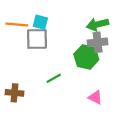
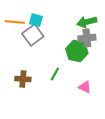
gray square: (37, 39) -> (33, 35), turned -35
green line: (54, 78) -> (55, 74), moved, turned -32
brown cross: (14, 93) -> (23, 79), moved

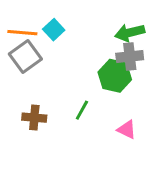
cyan square: (36, 20) -> (54, 30), turned 32
gray square: (33, 35) -> (25, 56), moved

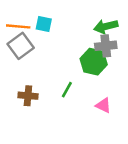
cyan square: (54, 30) -> (44, 24), turned -35

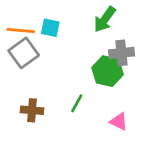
green arrow: (106, 26) -> (105, 19), moved, turned -40

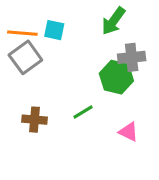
green line: (77, 103) -> (83, 112), turned 30

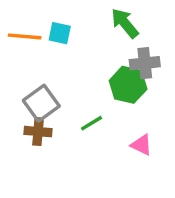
green arrow: (113, 21) -> (125, 23), turned 104
gray square: (25, 57) -> (41, 103), moved

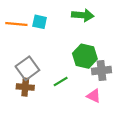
green arrow: (125, 23) -> (83, 15), turned 135
gray cross: (145, 63) -> (101, 70), moved

